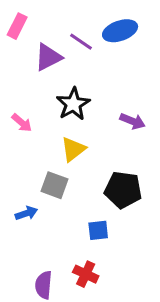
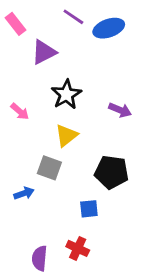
pink rectangle: (17, 26) -> (16, 24), turned -65
purple line: (81, 42) -> (73, 17), moved

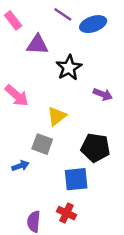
purple triangle: (44, 52) -> (37, 45), turned 30
black star: (66, 94) -> (69, 68), moved
pink arrow: (20, 111) -> (17, 96), size x1.5
blue square: (89, 209) -> (76, 179), size x1.5

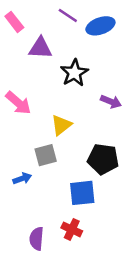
gray square: (42, 144) -> (46, 155), turned -35

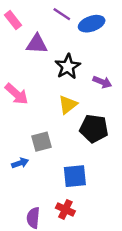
purple arrow: (111, 102) -> (102, 82), moved
yellow triangle: (61, 125) -> (68, 105), moved
black pentagon: (103, 159) -> (94, 128), moved

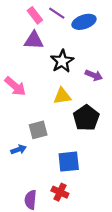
pink rectangle: (13, 20) -> (35, 15), moved
yellow triangle: (68, 105) -> (62, 96), turned 30
black pentagon: (94, 128) -> (86, 118), turned 30

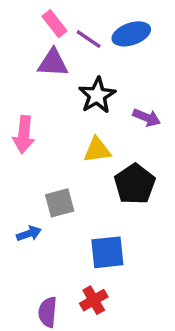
purple line: (57, 13) -> (89, 39), moved
pink arrow: (15, 86) -> (24, 135), turned 55
red cross: (60, 192) -> (94, 300), turned 35

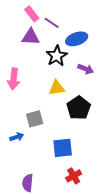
blue ellipse: (131, 34) -> (77, 39), moved
red cross: (94, 300) -> (74, 176), moved

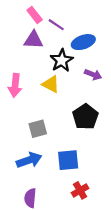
yellow triangle: (57, 88) -> (51, 84), moved, turned 36
blue arrow: (17, 137) -> (29, 160), moved, size x1.6

